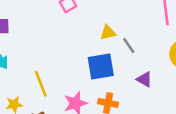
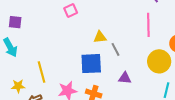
purple triangle: (144, 79) -> (125, 78), turned -32

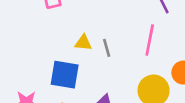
gray line: (116, 49) -> (107, 48), moved

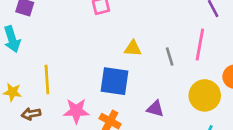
gray line: (107, 48) -> (170, 56), moved

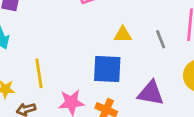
purple triangle: (155, 109) -> (151, 93), size x1.5

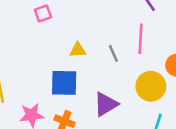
purple triangle: (151, 93) -> (106, 104), turned -40

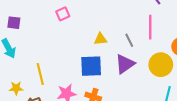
pink square: (43, 13) -> (63, 14), moved
purple triangle: (106, 104) -> (125, 64), moved

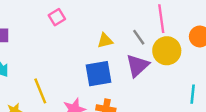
yellow circle: (161, 65) -> (167, 51), moved

